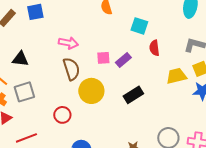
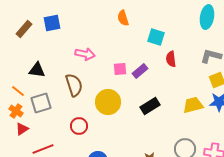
brown semicircle: (71, 69) -> (74, 85), moved
yellow trapezoid: (176, 76) -> (193, 105), moved

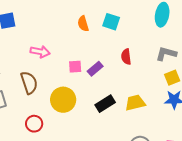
orange semicircle: (123, 18) -> (83, 24), moved
cyan square: (156, 37) -> (111, 22), moved
yellow trapezoid: (193, 105) -> (135, 103), moved

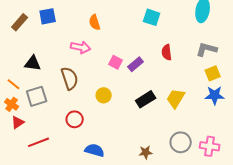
orange semicircle: (83, 24) -> (95, 22), moved
pink square: (75, 67) -> (116, 62), turned 32
yellow circle: (63, 100) -> (104, 95), size x0.6
yellow trapezoid: (135, 103) -> (176, 98), turned -45

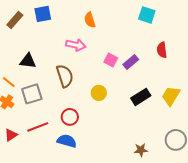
red triangle: (18, 122) -> (11, 135), moved
red line: (39, 142) -> (38, 127), moved
blue semicircle: (95, 150) -> (67, 141), moved

